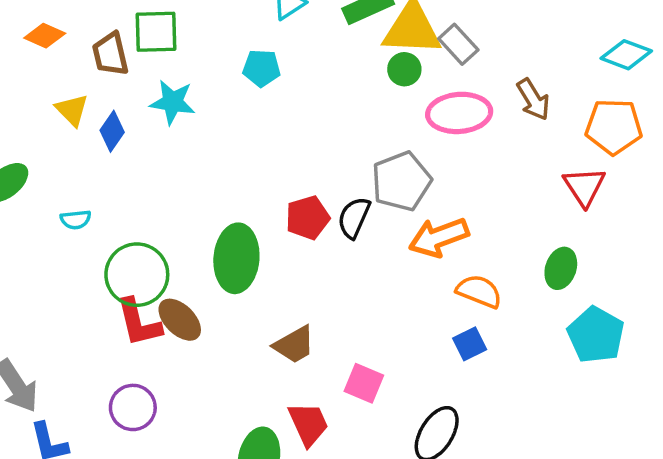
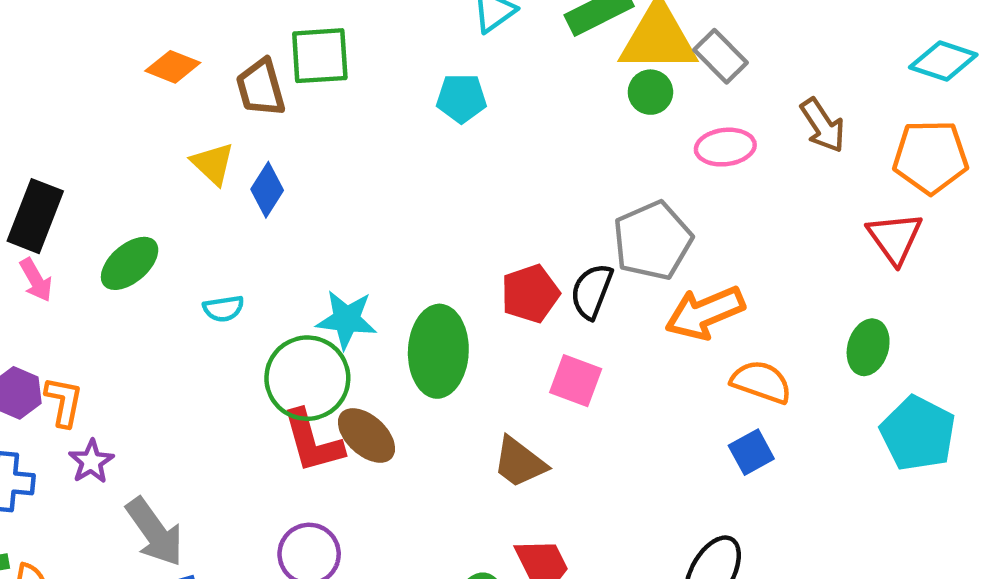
cyan star: (173, 102) -> (346, 319), moved
pink ellipse: (459, 113) -> (725, 147), size x0.7
brown trapezoid: (294, 345) -> (519, 462), turned 69
pink square: (364, 383) -> (576, 381), moved

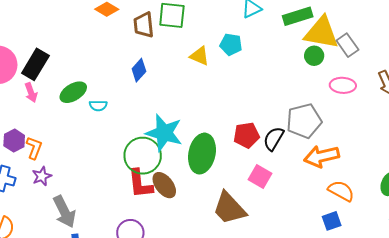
yellow triangle: (213, 164) -> (199, 56), moved, turned -30
cyan semicircle: (223, 309) -> (98, 106), moved
cyan star: (346, 319) -> (164, 133), size x1.4
brown trapezoid: (519, 462) -> (229, 208), size x1.4

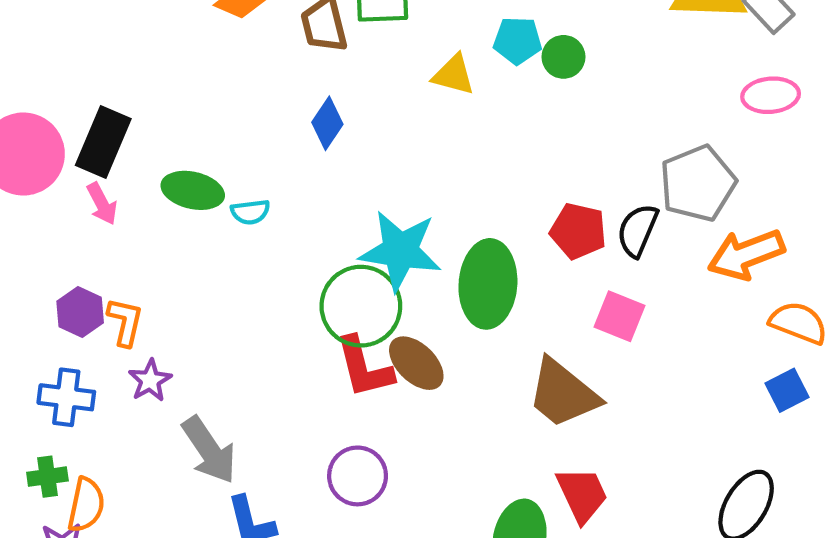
green circle: (314, 56) -> (563, 57), moved
green ellipse: (73, 92) -> (193, 190), turned 52
red pentagon: (247, 135) -> (578, 231), turned 30

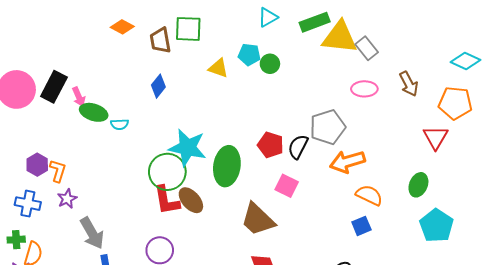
pink arrow: (102, 204) -> (79, 97), moved

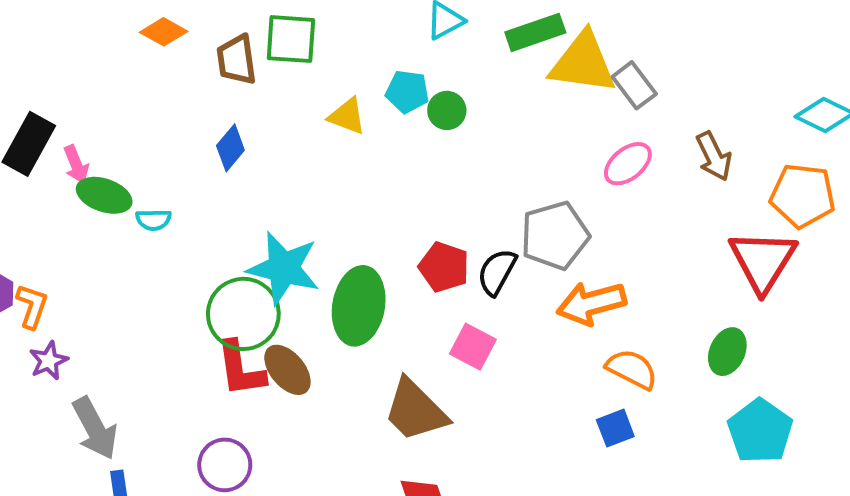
pink ellipse: (364, 89) -> (628, 164), turned -40
red triangle: (436, 137) -> (763, 261), size x1.4

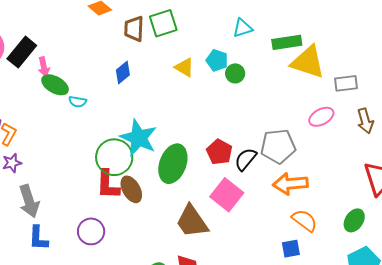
green square: (291, 39) -> (163, 23), turned -32
gray rectangle: (634, 85) -> (346, 83), moved, turned -70
pink square: (473, 347) -> (227, 195), size x1.4

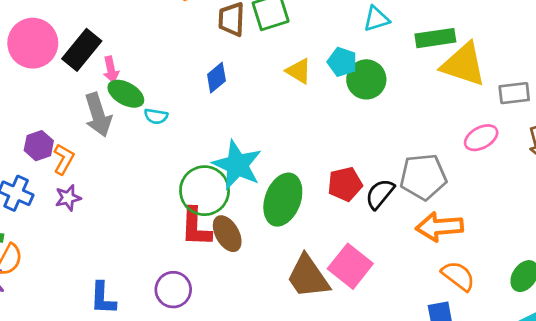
green circle: (235, 73) -> (366, 79), size x1.5
red pentagon: (219, 152) -> (345, 184), turned 30
pink square: (227, 195) -> (350, 266), moved
gray arrow: (29, 201) -> (98, 115), moved

